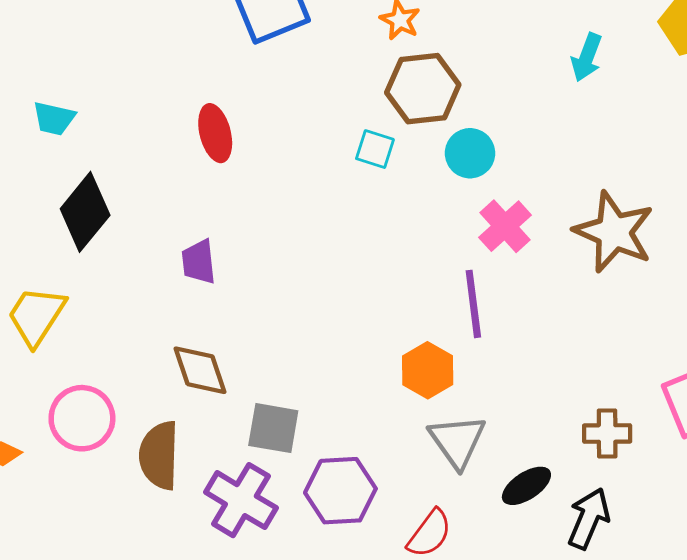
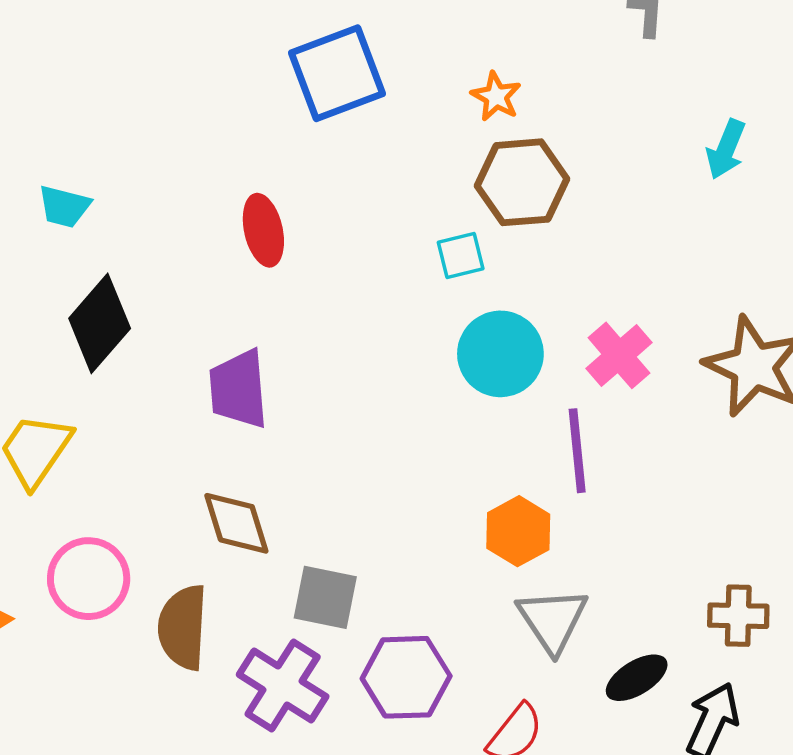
cyan square: (375, 149) -> (461, 255), turned -33
cyan circle: (470, 153) -> (500, 354), moved, size x1.4
purple trapezoid: (199, 262) -> (238, 389), size x1.4

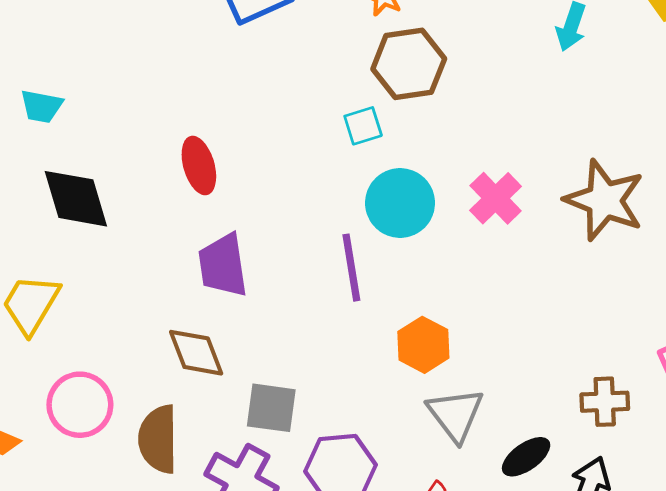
red ellipse: (263, 230) -> (199, 165), moved
black diamond: (100, 323) -> (76, 199), turned -54
purple trapezoid: (238, 389) -> (223, 265), moved
purple line: (577, 451) -> (351, 268), moved

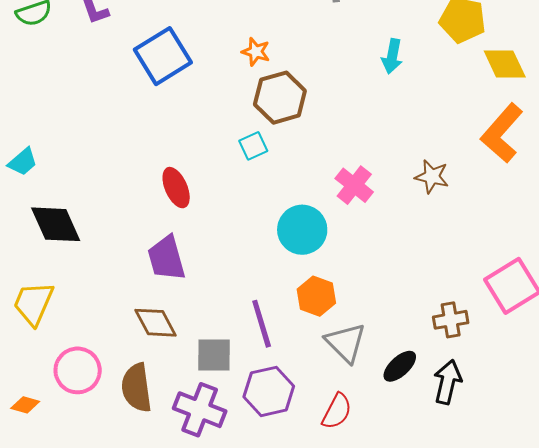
cyan trapezoid: (41, 106) -> (23, 162), turned -44
red ellipse: (199, 165) -> (176, 188), moved
brown star: (604, 200) -> (432, 177), size x0.6
cyan circle: (400, 203) -> (302, 230), moved
purple line: (351, 268) -> (262, 324), moved

